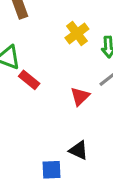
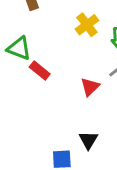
black triangle: (78, 150) -> (88, 140), turned 36

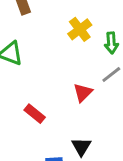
red rectangle: (40, 71) -> (35, 114), moved

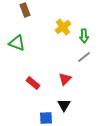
red triangle: (83, 93) -> (65, 79), moved

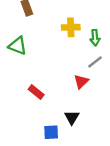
yellow cross: (63, 27) -> (71, 27), turned 35
red triangle: (65, 79) -> (81, 82), moved

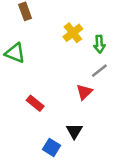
yellow cross: (71, 27) -> (73, 33), turned -36
blue square: (51, 132) -> (52, 147), turned 35

